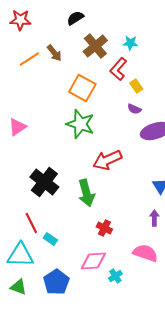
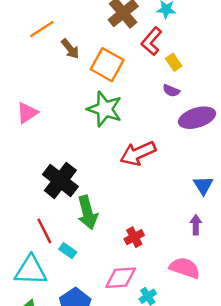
brown arrow: (54, 53) -> (70, 49), moved
green arrow: (86, 193) -> (87, 212), moved
red cross: (104, 228) -> (134, 237), turned 35

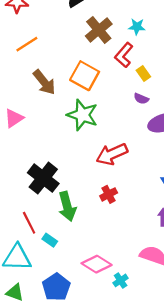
brown arrow: (70, 49) -> (44, 82), moved, size x1.4
red cross: (134, 237) -> (109, 194), moved
pink diamond: (121, 278) -> (97, 264), turned 36

